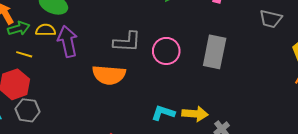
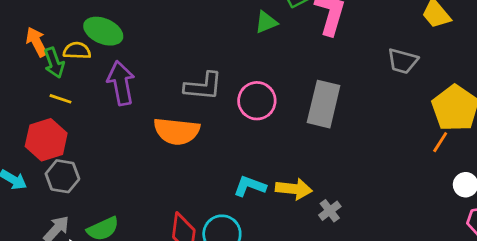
green arrow: (19, 28) -> (54, 63), turned 85
yellow semicircle: (46, 30) -> (77, 51), moved

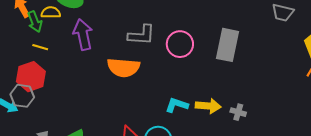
gray hexagon: (62, 176) -> (22, 96), moved
gray cross: (330, 211) -> (238, 112), moved, turned -35

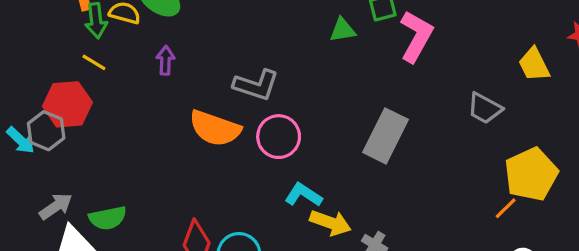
purple arrow: (83, 34) -> (165, 60), size x0.6
pink circle: (180, 44) -> (279, 137), moved
cyan L-shape: (177, 105) -> (303, 195), moved

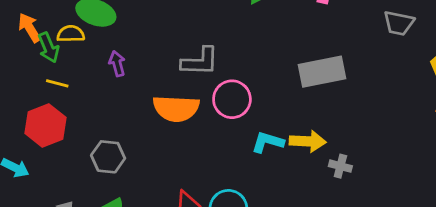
gray hexagon: (46, 131) -> (108, 157), moved
gray rectangle: (386, 136) -> (322, 72), turned 69
yellow arrow: (331, 223) -> (308, 141), moved

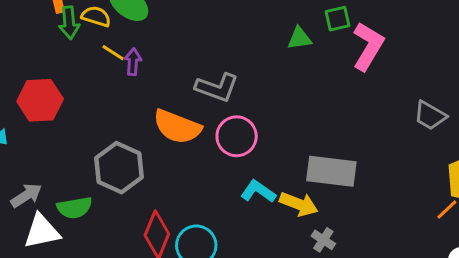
gray rectangle: (322, 72) -> (331, 171), moved
yellow line: (57, 83) -> (113, 53), moved
gray hexagon: (108, 157) -> (119, 168), moved, size x1.4

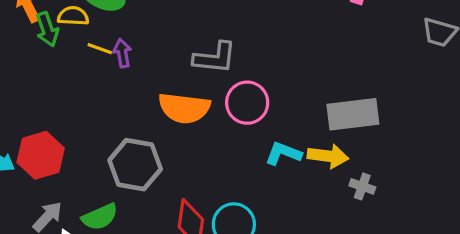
red hexagon: (40, 100) -> (41, 155), moved

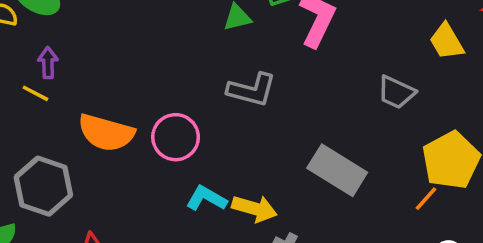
yellow line: (100, 49) -> (35, 93), moved
gray L-shape: (215, 58) -> (252, 90), moved
gray rectangle: (353, 114) -> (337, 170), moved, turned 30

